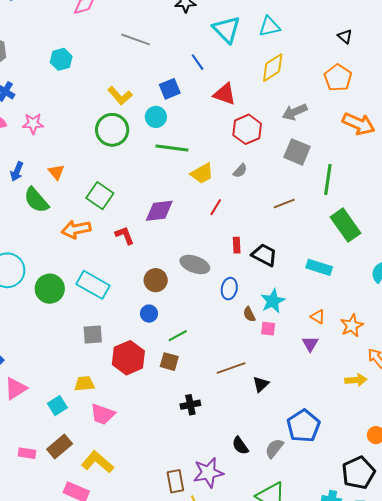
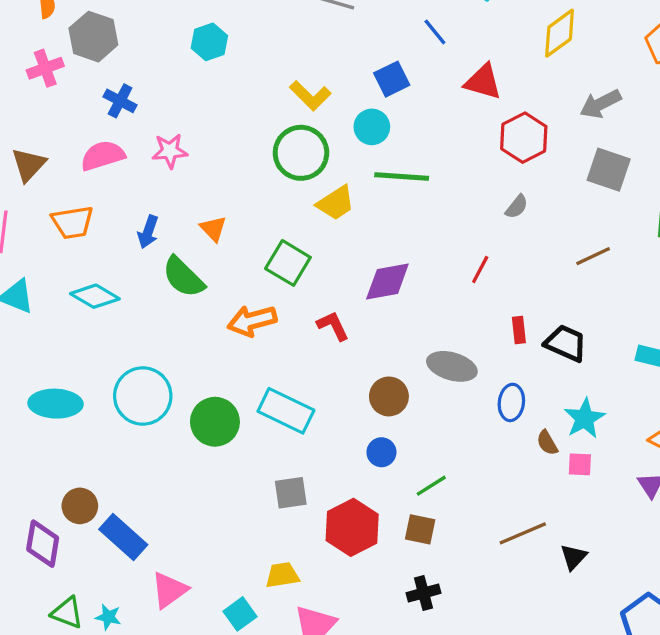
yellow trapezoid: (202, 173) -> (336, 203), moved
black cross: (190, 405) -> (423, 593), moved

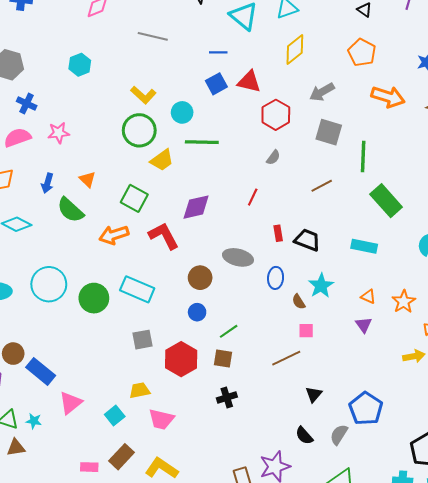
blue line: (435, 32) -> (218, 52), turned -48
blue square: (392, 79) -> (216, 84), moved
red L-shape: (333, 326) -> (164, 236), size x1.5
pink square: (580, 464) -> (306, 331), moved
black triangle: (574, 557) -> (314, 394), moved

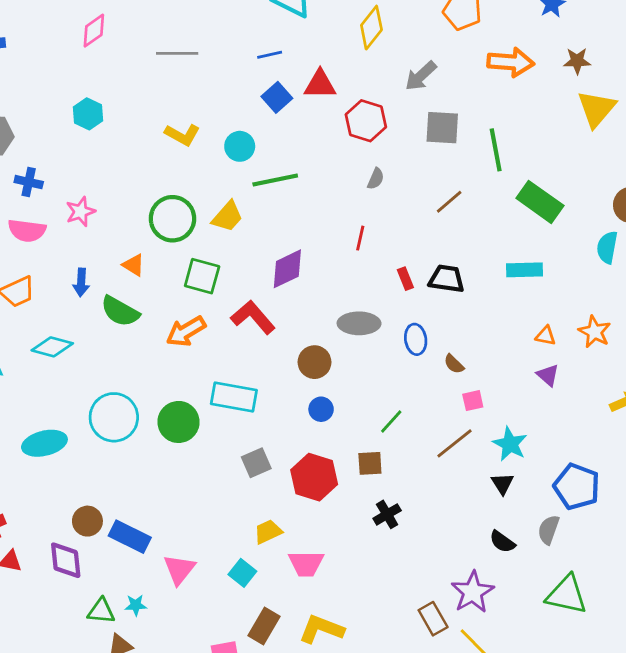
green circle: (139, 130) -> (172, 219), moved
pink semicircle: (17, 138) -> (27, 231), turned -140
cyan star: (321, 286) -> (510, 444), moved
green line: (229, 331) -> (391, 421), moved

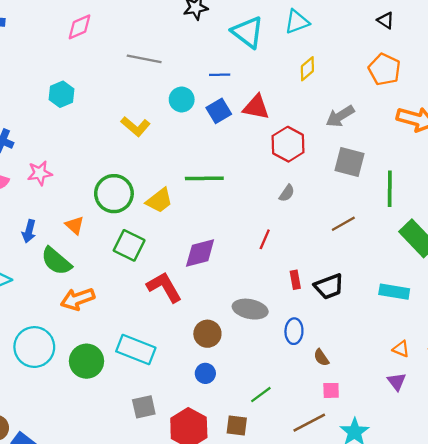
yellow diamond: (371, 28) -> (307, 69), size x0.7
cyan circle: (240, 146) -> (182, 99), moved
black trapezoid: (447, 279) -> (329, 286), turned 140
orange arrow: (186, 331) -> (78, 299), moved

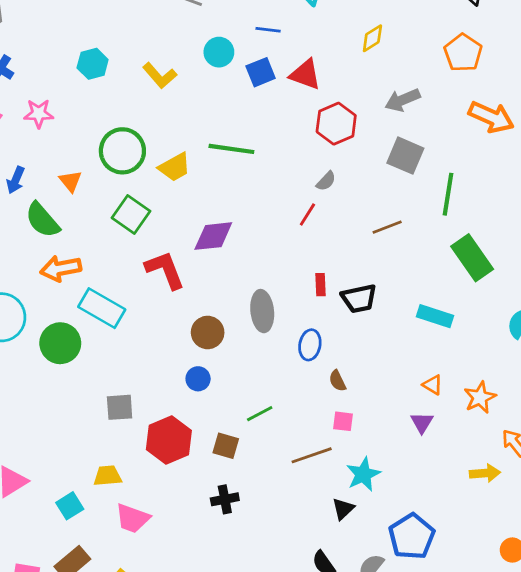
cyan hexagon: (61, 94) -> (93, 64), moved
red line: (265, 239) -> (307, 215), moved
gray ellipse: (250, 309) -> (262, 311), turned 64
cyan rectangle: (136, 349) -> (102, 308), moved

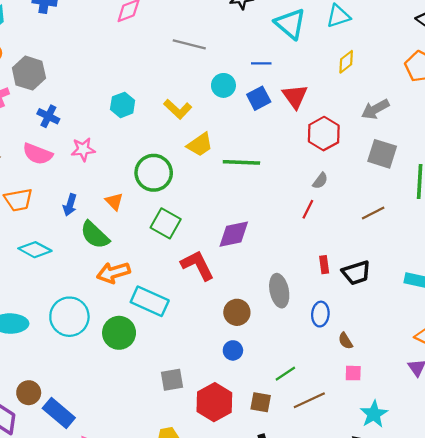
red triangle: (305, 74) -> (295, 96), turned 40
yellow trapezoid: (175, 167) -> (200, 145), moved
brown line: (312, 455) -> (309, 400), moved

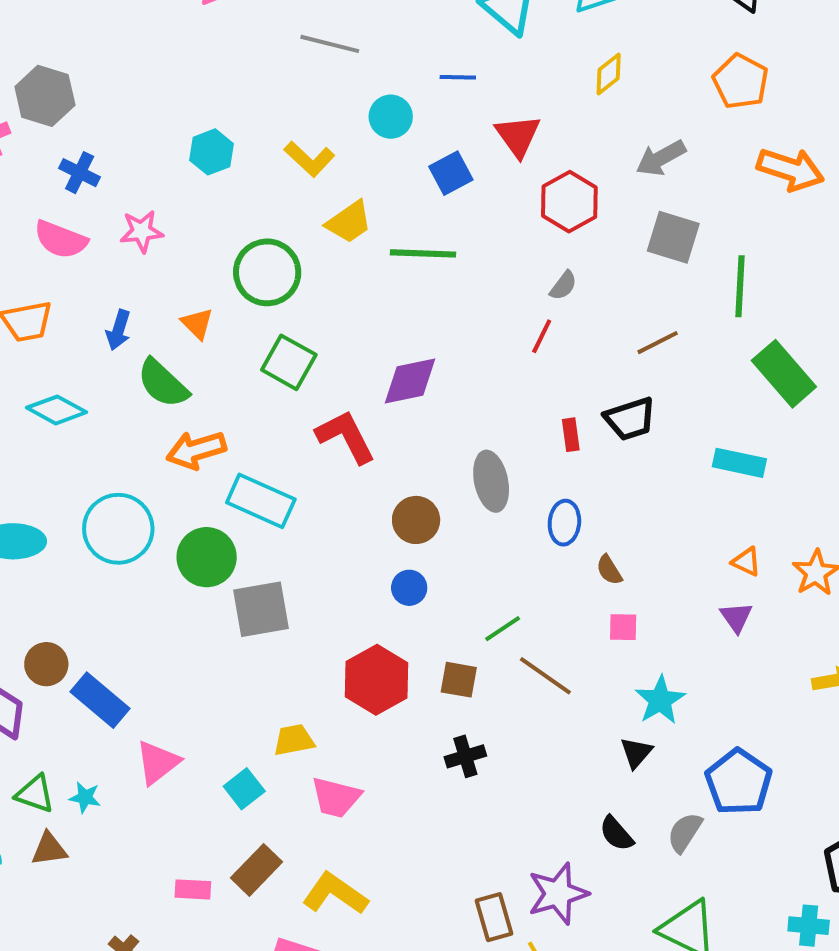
blue square: (259, 98) -> (451, 173), moved
black trapezoid: (356, 273) -> (630, 419), moved
gray square: (172, 380) -> (261, 609), moved, size x1.4
brown line: (309, 400) -> (545, 676), turned 60

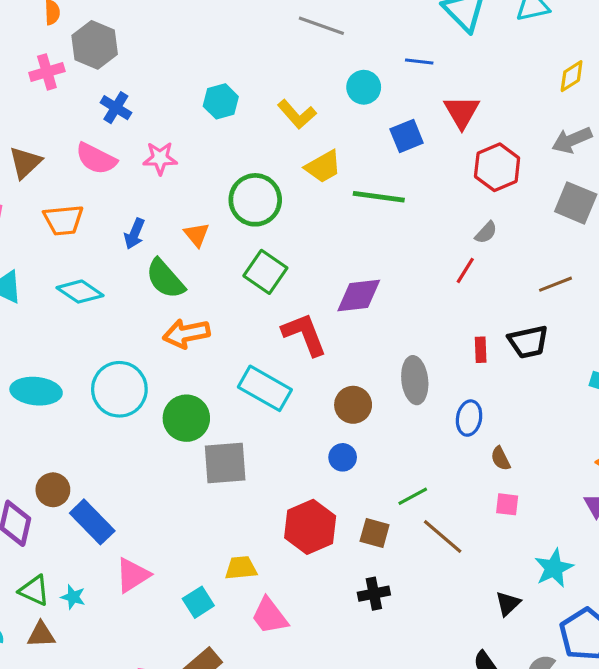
yellow diamond: (609, 74) -> (572, 76), moved
cyan rectangle: (261, 501) -> (265, 388), moved
cyan star: (660, 700) -> (554, 568), moved
pink trapezoid: (336, 797) -> (269, 616), turned 33

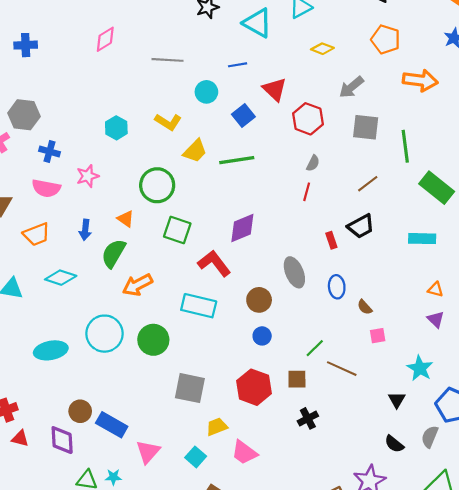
yellow diamond: (572, 76) -> (322, 49), moved, turned 70
green semicircle: (165, 279) -> (114, 253), turned 88
gray square: (225, 463) -> (190, 388), moved, turned 32

